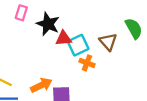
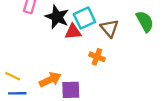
brown triangle: (108, 42) -> (109, 28), moved
cyan square: (78, 45) -> (84, 18), moved

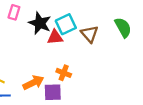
orange cross: (97, 57) -> (64, 73), moved

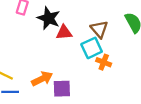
cyan square: (66, 24) -> (92, 48), moved
orange cross: (64, 73) -> (104, 62), moved

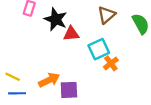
brown triangle: (99, 29) -> (106, 15), moved, turned 30
orange cross: (104, 62) -> (111, 63), turned 32

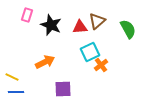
red triangle: (71, 34) -> (80, 27), moved
orange arrow: (49, 80) -> (45, 62), moved

